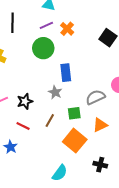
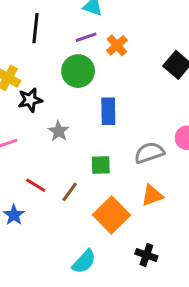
gray star: (55, 92) -> (59, 131), moved
black star: (25, 101) -> (30, 100), moved
green square: (74, 113) -> (101, 165), moved
brown line: (50, 120) -> (70, 192), moved

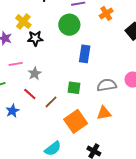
orange cross: (117, 45) -> (106, 13), moved
gray star: (59, 131) -> (35, 73), moved

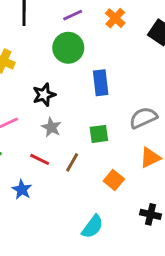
black star: (35, 38) -> (44, 95), moved
gray star: (35, 73) -> (51, 127), moved
orange square: (76, 121) -> (114, 180), size x0.6

